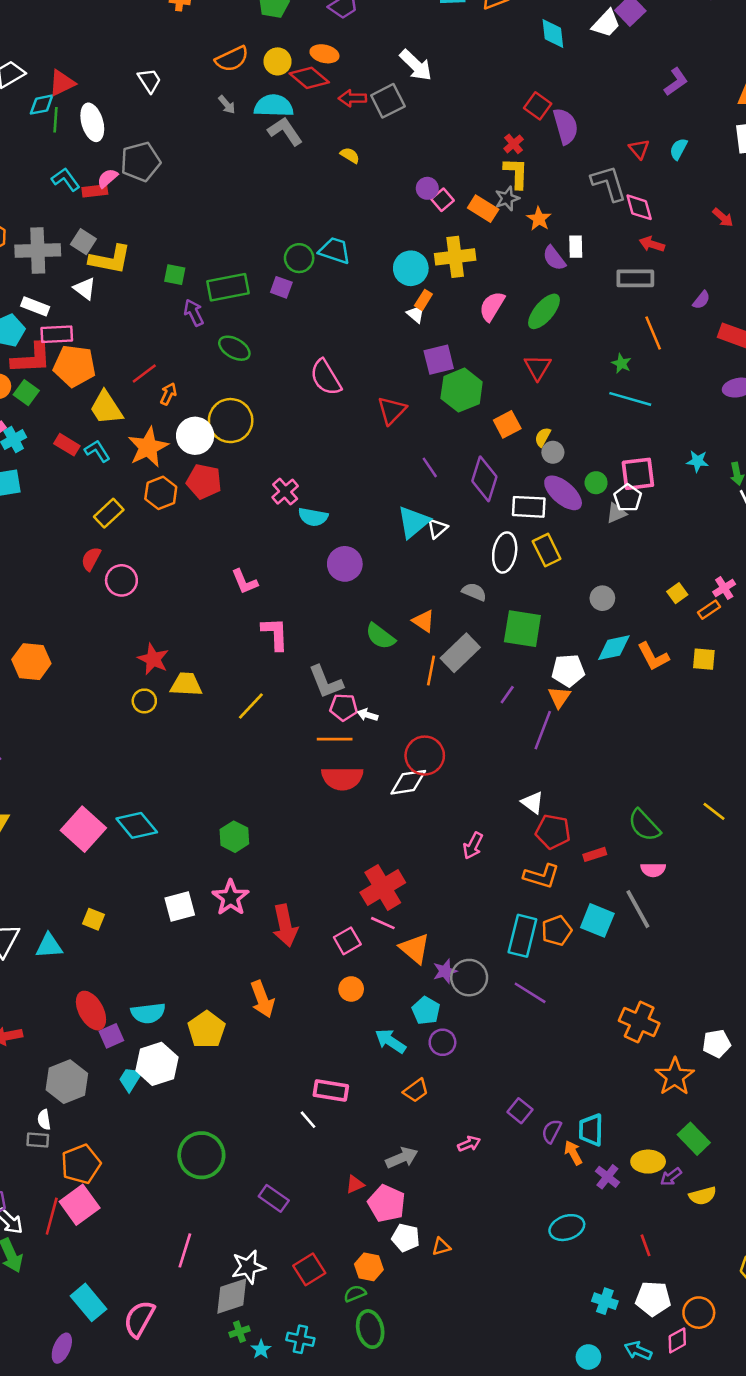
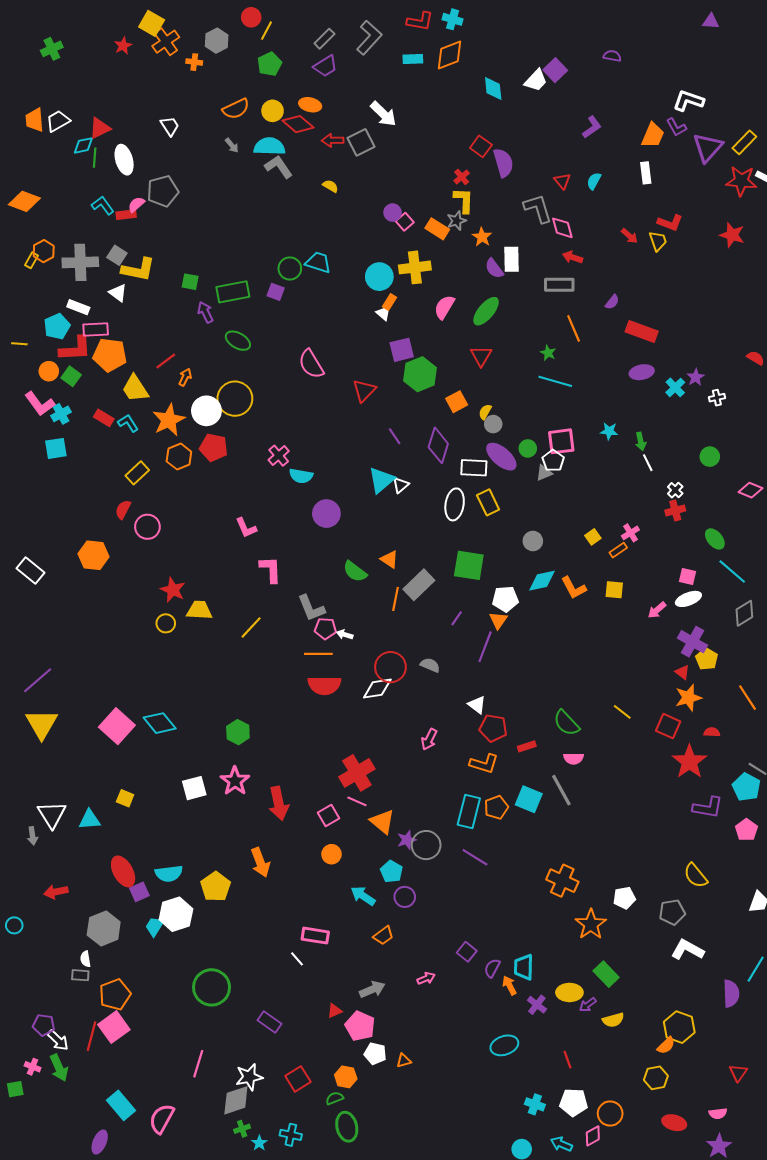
white rectangle: (576, 247) -> (511, 259), size x1.4
gray semicircle: (474, 592) -> (430, 665), moved
orange hexagon: (31, 662) -> (94, 555), moved

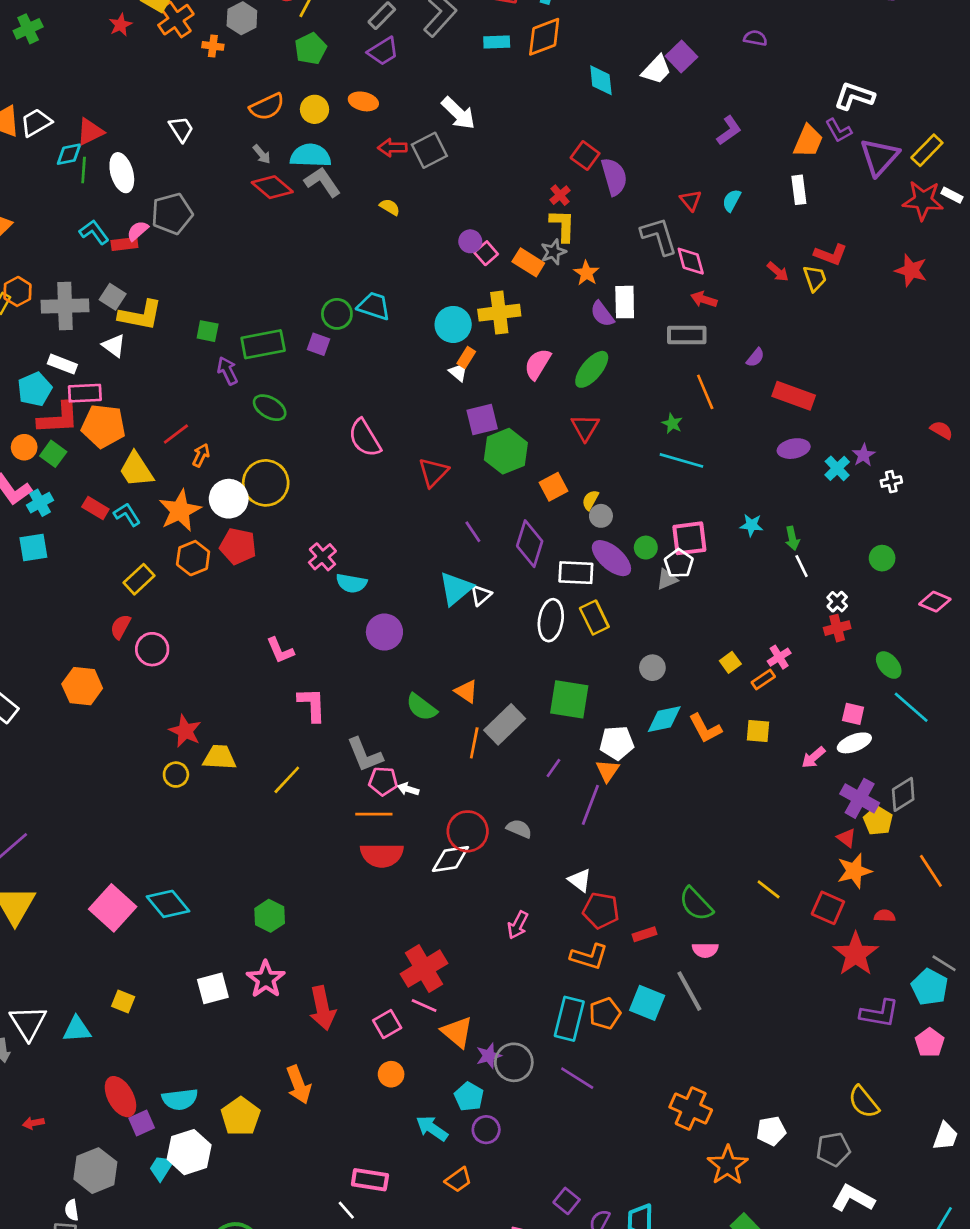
red diamond: (298, 124) -> (272, 187), moved
gray diamond: (744, 613) -> (903, 794), moved
red arrow: (56, 892) -> (33, 1123), size x0.7

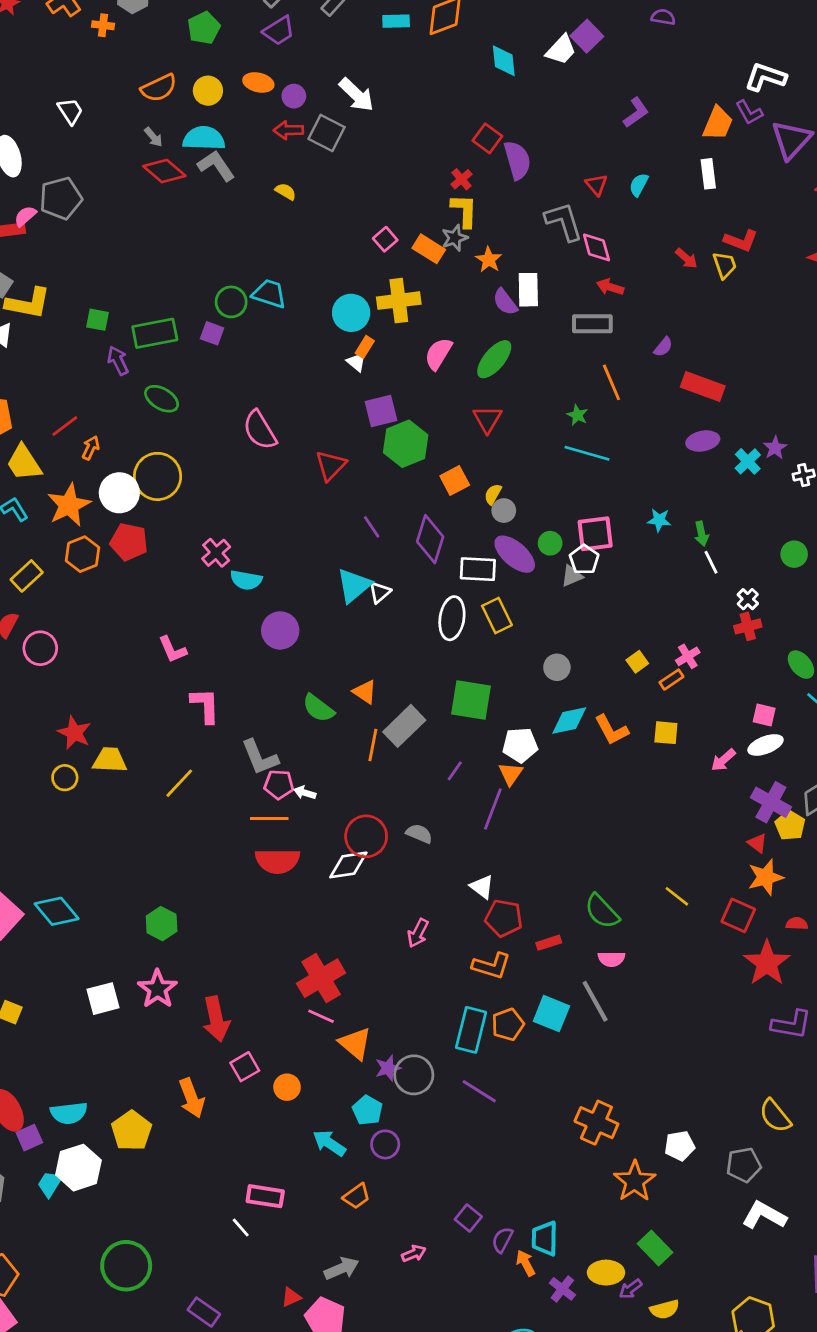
gray square: (429, 150) -> (327, 133), turned -36
purple circle: (470, 241) -> (294, 96), moved
pink square: (387, 1024) -> (245, 1067), moved

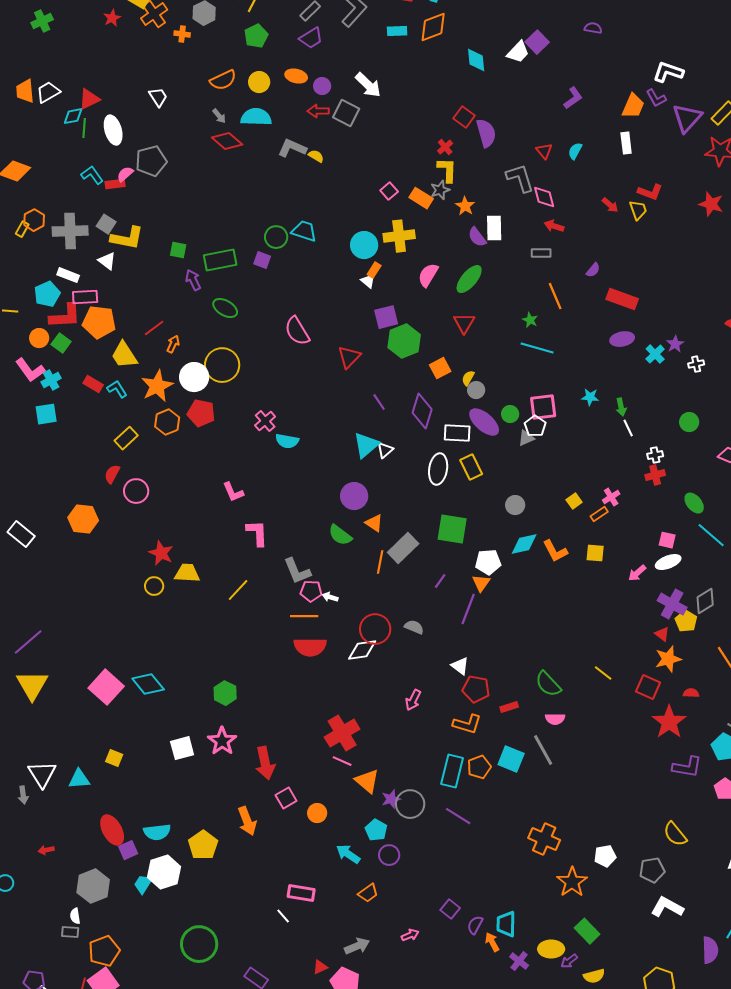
gray L-shape: (216, 166) -> (292, 148), moved, turned -32
gray rectangle: (592, 324) -> (541, 253), size x0.7
white cross: (748, 599) -> (655, 455), turned 35
purple circle: (280, 630) -> (354, 496), moved

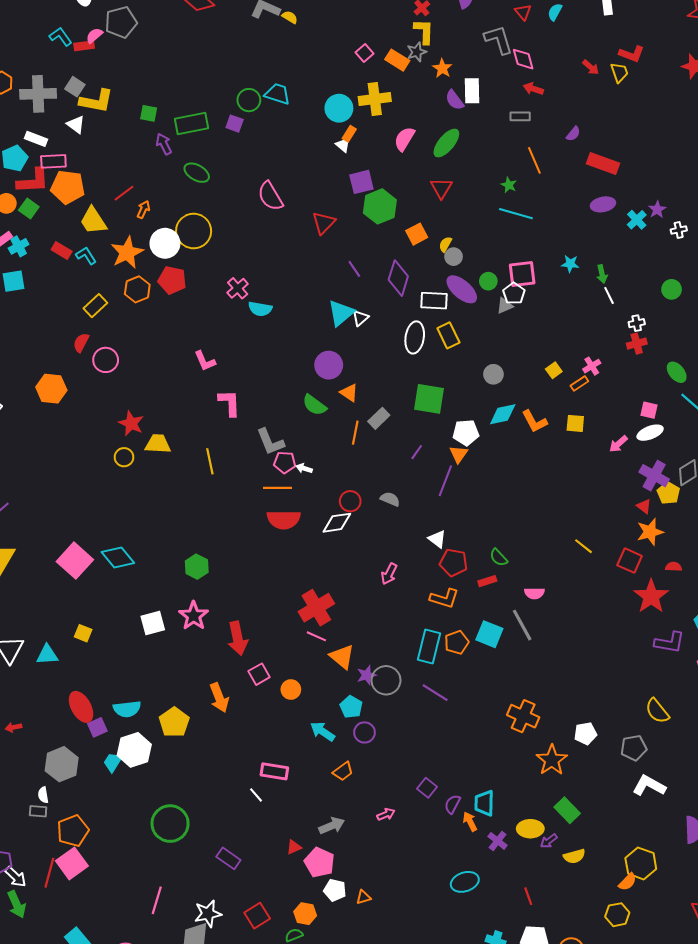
gray rectangle: (403, 548) -> (379, 418), size x0.7
yellow line: (238, 590) -> (210, 461), turned -55
red circle: (375, 629) -> (350, 501), size x0.7
green semicircle: (548, 684) -> (499, 557), moved, size x0.7

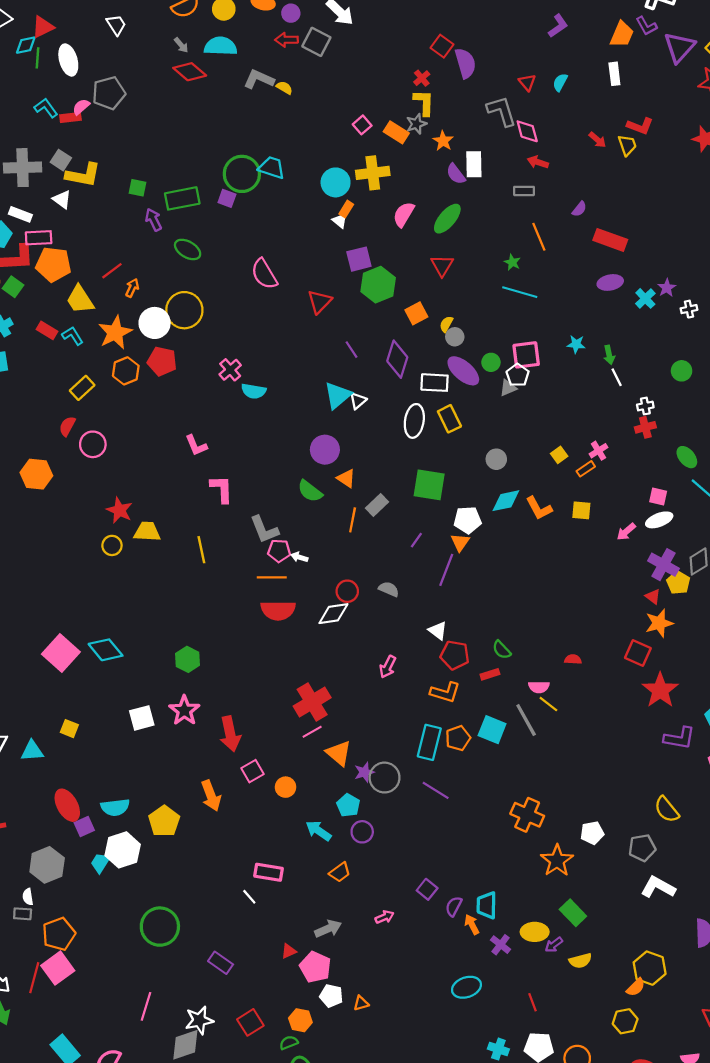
green circle: (249, 100) -> (242, 174), size x1.5
yellow line: (584, 546) -> (548, 704), moved
red semicircle: (674, 567) -> (573, 659), moved
pink line: (316, 636) -> (312, 732), turned -54

